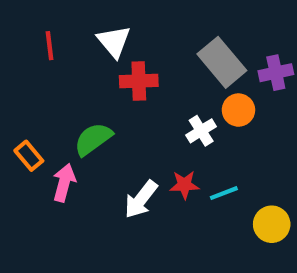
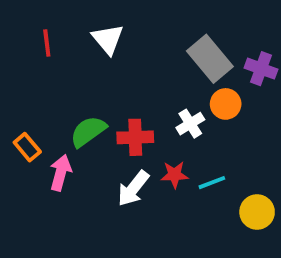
purple cross: (276, 73) -> (261, 69), turned 32
red cross: (139, 81) -> (135, 137), moved

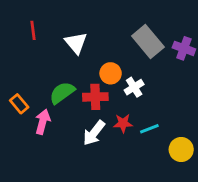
white triangle: (108, 39) -> (76, 43), moved
orange circle: (226, 104) -> (111, 73), moved

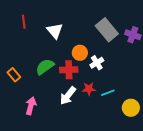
pink arrow: (43, 122) -> (31, 106), moved

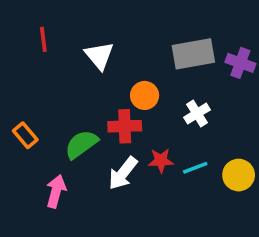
gray rectangle: (107, 30) -> (193, 54), turned -60
white cross: (97, 63) -> (197, 114), moved
green semicircle: (45, 67) -> (81, 144), moved
yellow circle: (131, 108) -> (239, 175), moved

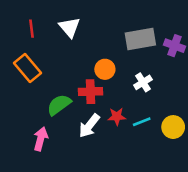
white triangle: (99, 56) -> (69, 27), moved
orange rectangle: (25, 135) -> (28, 68), moved, size x1.5

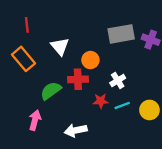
white triangle: (69, 27) -> (60, 46), moved
white cross: (143, 82) -> (118, 80), moved
white arrow: (89, 126) -> (76, 130), moved, turned 40

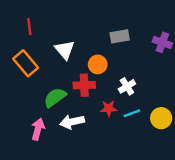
gray rectangle: (121, 34) -> (120, 36), moved, size x0.7
white arrow: (76, 130) -> (72, 122), moved

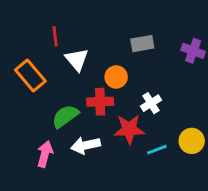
red line: (29, 27) -> (55, 36), moved
red star: (109, 108) -> (129, 129), size x1.5
cyan line: (132, 113) -> (157, 150), moved

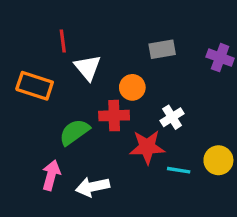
orange rectangle: (30, 76) -> (35, 86), turned -32
white arrow: (86, 145) -> (93, 187), moved
cyan line: (157, 150) -> (179, 170), turned 30

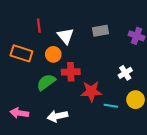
white triangle: (88, 68) -> (66, 36), moved
orange circle: (132, 87) -> (53, 54), moved
white cross: (172, 117) -> (125, 73), moved
pink arrow: (51, 175) -> (19, 113), moved, turned -96

